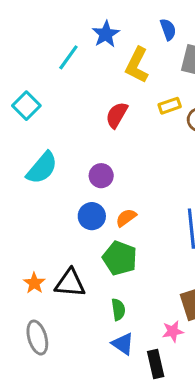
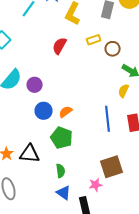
purple circle: (101, 176) -> (35, 85), moved

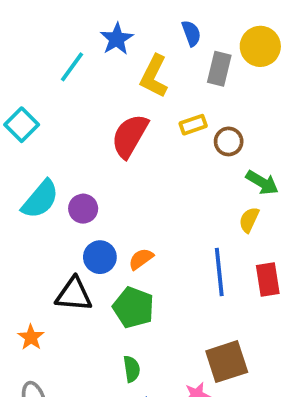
red semicircle: (60, 46) -> (130, 136), size x1.4
black triangle: (30, 154) -> (74, 294), moved

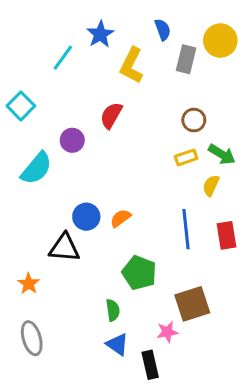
yellow rectangle: (193, 125) -> (186, 157), moved
red semicircle: (130, 136) -> (111, 115), size x0.7
purple circle: (83, 209) -> (72, 140), moved
green pentagon: (133, 307) -> (139, 273), moved

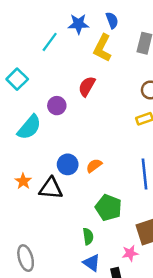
blue semicircle: (163, 30) -> (112, 20), moved
blue star: (100, 34) -> (78, 24), turned 30
orange star: (29, 284) -> (23, 181), moved

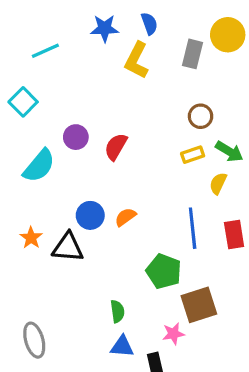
cyan line: (50, 42) -> (45, 51), moved, turned 30
red semicircle: (87, 86) -> (116, 147), moved
green pentagon: (108, 208) -> (164, 271), moved
blue triangle: (92, 263) -> (122, 346), turned -30

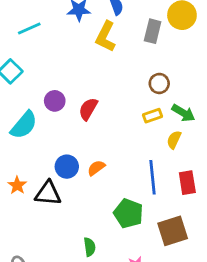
brown square: (199, 305) -> (173, 231), moved

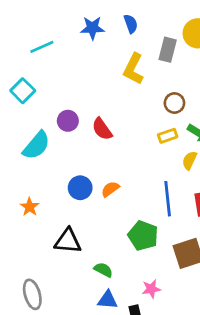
yellow L-shape: (106, 37) -> (133, 69), moved
red semicircle: (88, 109) -> (102, 129), turned -65
black triangle: (48, 193) -> (68, 241), moved
green semicircle: (90, 247) -> (103, 270), turned -54

